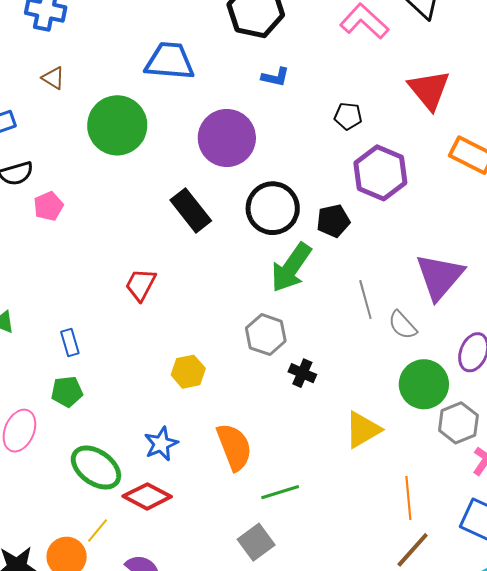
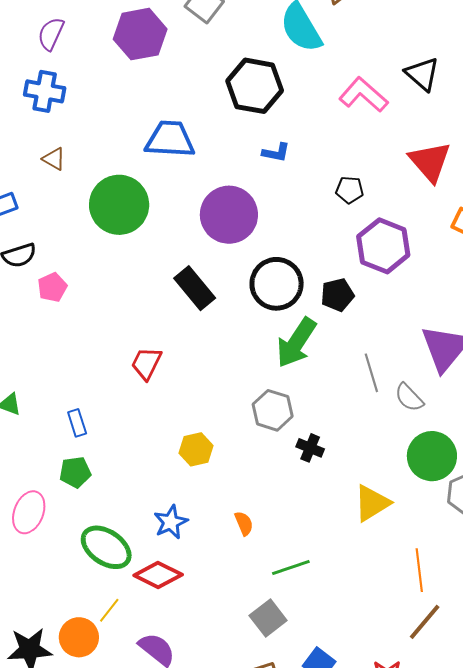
orange semicircle: (234, 447) -> (244, 523), size x0.5

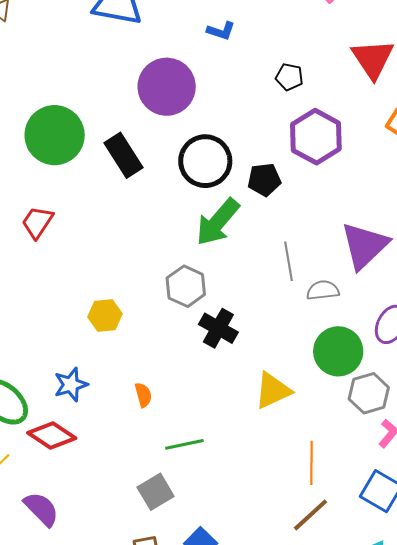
green circle: (119, 205) -> (55, 135), moved
red trapezoid: (146, 363) -> (37, 222), moved
gray semicircle: (409, 397) -> (323, 290), turned 120
black cross: (310, 448) -> (218, 328), size x1.4

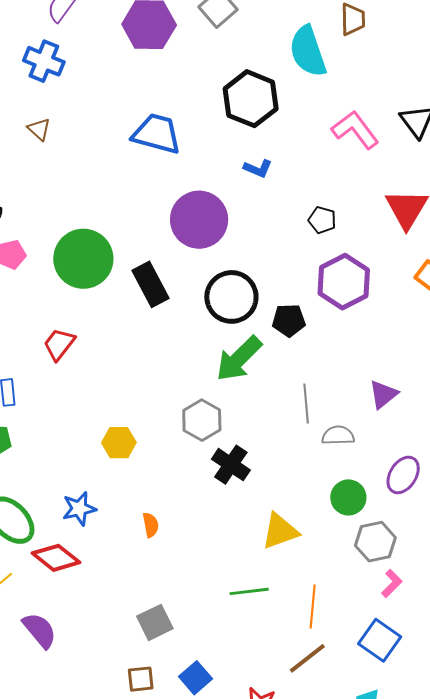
purple triangle: (365, 246) -> (383, 394), size x0.6
green circle: (338, 351) -> (348, 497), size x0.7
green line: (184, 444) -> (249, 591), moved

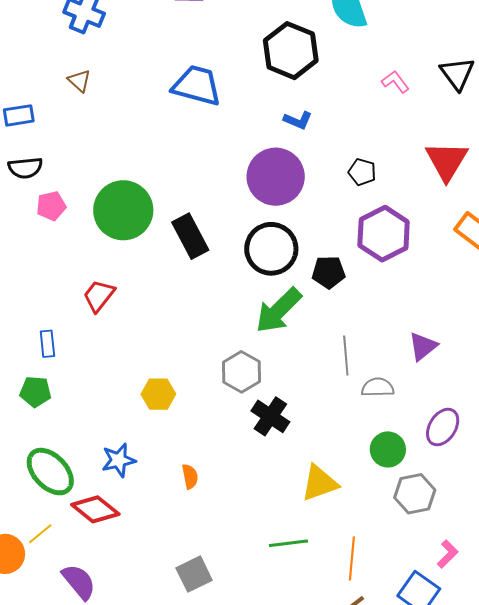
pink L-shape: (355, 130) -> (395, 82), size x0.6
purple circle: (199, 220) -> (276, 177), moved
pink L-shape: (392, 583) -> (448, 554), moved

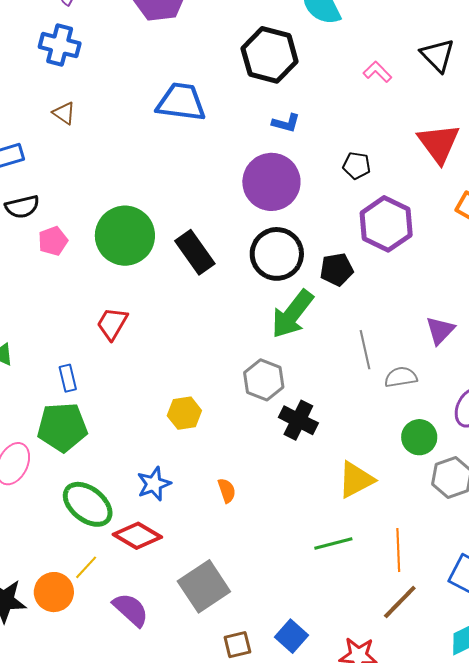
green pentagon: (36, 392) -> (62, 427), size x1.6
gray square: (194, 574) -> (204, 586), moved, size x1.4

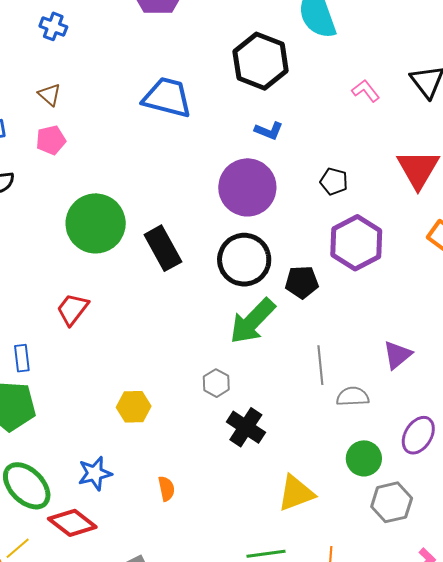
blue cross: (60, 45) -> (53, 26), size x0.7
pink pentagon: (53, 241) -> (51, 140), moved
gray hexagon: (264, 380) -> (216, 383), size x0.7

